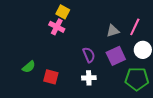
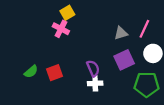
yellow square: (63, 12) -> (67, 13), turned 32
purple semicircle: (89, 55) -> (93, 68), moved
red square: (51, 77) -> (55, 73), moved, turned -35

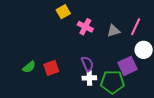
pink cross: (61, 29) -> (85, 27), moved
purple square: (124, 60) -> (128, 66), moved
green pentagon: (147, 84) -> (112, 82), moved

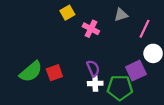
gray triangle: (113, 31) -> (121, 15), moved
green semicircle: (29, 67) -> (31, 72), size x1.6

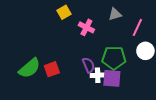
purple square: (136, 71) -> (112, 78), moved, turned 30
white cross: (95, 83) -> (98, 75), moved
green pentagon: (120, 88) -> (114, 58), moved

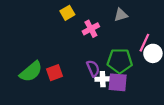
pink cross: (86, 27) -> (91, 29), turned 35
pink line: (137, 27) -> (144, 43), moved

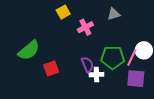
pink line: (144, 43) -> (132, 57), moved
green semicircle: (31, 72) -> (29, 50), moved
purple square: (118, 82) -> (136, 79), moved

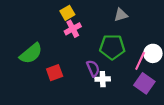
pink cross: (85, 27) -> (73, 29), moved
green pentagon: (113, 57) -> (112, 47), moved
purple square: (136, 79) -> (144, 83), turned 30

